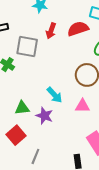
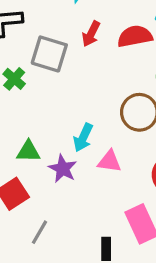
cyan arrow: (55, 95) -> (83, 138), turned 60
pink triangle: (82, 106) -> (109, 161), moved

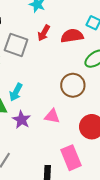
cyan arrow: (83, 138) -> (16, 92), moved

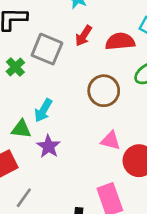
brown circle: (73, 85) -> (104, 91), moved
pink triangle: (52, 116) -> (111, 141), moved

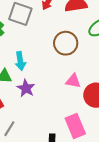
cyan arrow: (43, 110) -> (20, 61), turned -36

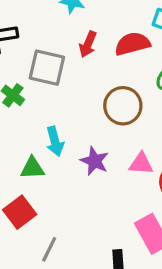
purple star: (26, 88) -> (95, 161), moved

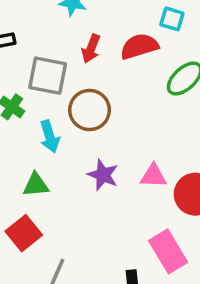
brown circle: (123, 106) -> (90, 110), moved
cyan arrow: (55, 141) -> (50, 136), moved

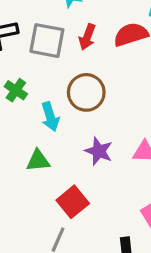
gray square: (48, 76) -> (47, 41), moved
red square: (24, 233) -> (73, 202), moved

